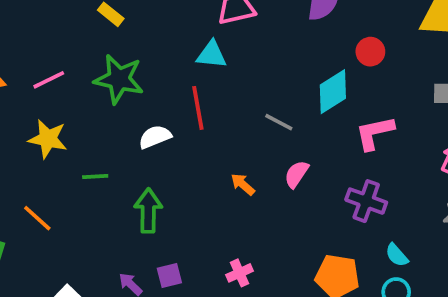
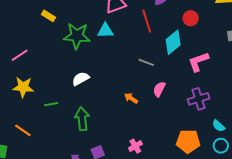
green star: (119, 79) -> (77, 36), moved
red line: (198, 108) -> (147, 21), moved
purple cross: (366, 201) -> (199, 99), turned -30

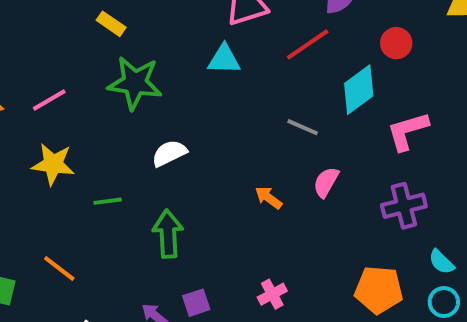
red line: (147, 21) -> (308, 44), turned 70
green star: (77, 36) -> (135, 83), moved
orange line: (23, 130) -> (59, 268), moved

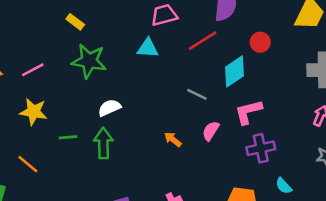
pink L-shape: (408, 131) -> (248, 112), moved
green arrow: (168, 234) -> (103, 143), moved
orange line: (59, 268) -> (28, 164), moved

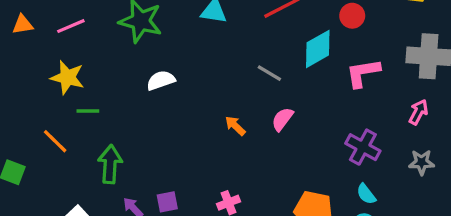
pink L-shape: (248, 112) -> (363, 73), moved
green line: (68, 137) -> (88, 111), moved
green arrow: (103, 143) -> (110, 164), moved
purple cross: (261, 148) -> (363, 147), moved, turned 36

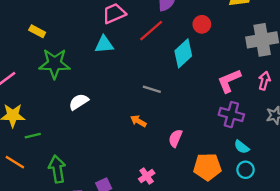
gray line: (269, 73) -> (152, 89), moved
pink L-shape: (363, 73) -> (229, 81), moved
pink semicircle: (282, 119) -> (175, 138), moved

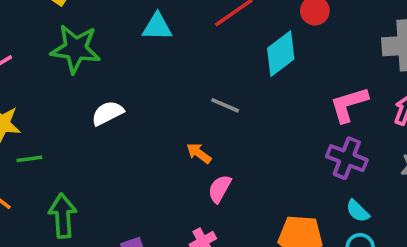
pink semicircle: (175, 138) -> (220, 189), moved

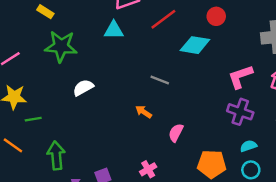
cyan diamond: (281, 54) -> (195, 45), turned 48
pink semicircle: (220, 189) -> (176, 133), moved
cyan semicircle: (358, 211) -> (248, 146), turned 119

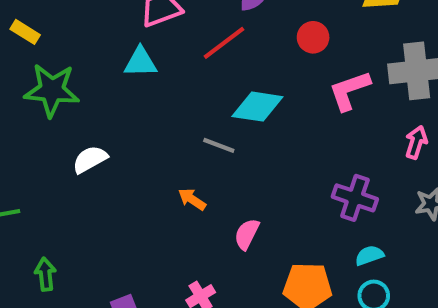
cyan diamond: (195, 45) -> (257, 107), moved
pink L-shape: (240, 77) -> (349, 90), moved
green arrow: (56, 155) -> (45, 274), size x0.7

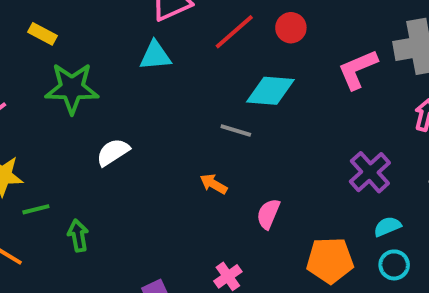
red circle: (313, 37) -> (291, 28), moved
purple cross: (355, 198) -> (370, 172), turned 33
green arrow: (45, 274) -> (78, 236), moved

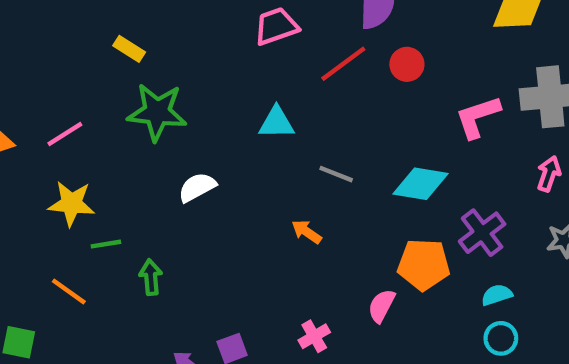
cyan triangle: (155, 56) -> (277, 123), moved
cyan diamond: (270, 91) -> (420, 184), moved
pink semicircle: (268, 214) -> (382, 306), moved
orange pentagon: (330, 260) -> (424, 264), moved

